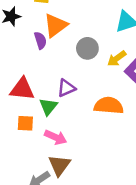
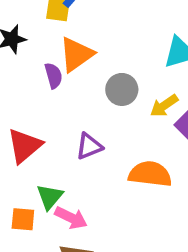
red triangle: (22, 89) -> (25, 146), turned -48
green triangle: (48, 106) -> (50, 197), moved
orange square: (25, 123) -> (23, 219), moved

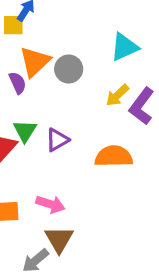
gray circle: (122, 89) -> (69, 69), moved
green triangle: (50, 197) -> (25, 131), moved

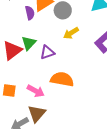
yellow arrow: (117, 95) -> (71, 33), moved
orange semicircle: (114, 156) -> (62, 79), moved

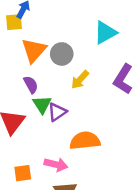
purple semicircle: (30, 13) -> (31, 85), moved
green triangle: (29, 43) -> (42, 104), moved

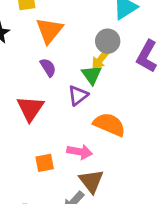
gray circle: (62, 54) -> (108, 41), moved
green triangle: (42, 104) -> (92, 75), moved
orange semicircle: (85, 141) -> (109, 124), turned 32

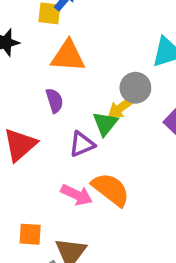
orange triangle: (49, 30) -> (68, 56), turned 40
pink arrow: (80, 152) -> (77, 195), moved
orange square: (45, 163) -> (30, 234), moved

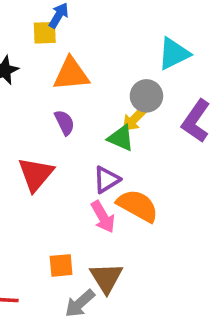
green triangle: (105, 123) -> (121, 138), turned -36
purple triangle: (82, 144) -> (106, 180), moved
pink arrow: (77, 195) -> (103, 217), turned 44

